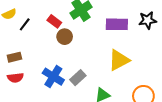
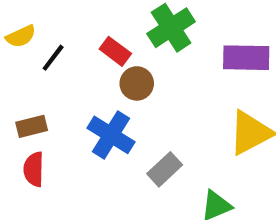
blue cross: (53, 77) -> (111, 135), moved
red semicircle: (15, 78) -> (34, 169), turned 98

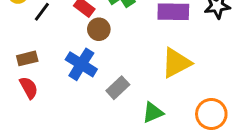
red semicircle: (34, 169) -> (29, 88), turned 150

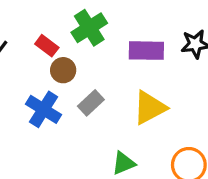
gray rectangle: (118, 88) -> (91, 103), moved

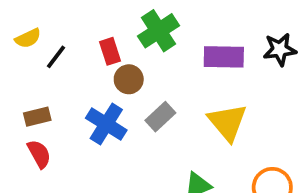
red rectangle: (47, 46) -> (110, 51), turned 35
yellow triangle: (150, 108) -> (228, 122), turned -42

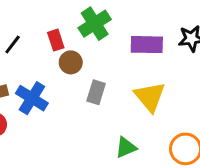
gray rectangle: (160, 117) -> (96, 92), turned -30
blue cross: (106, 124) -> (32, 98), moved

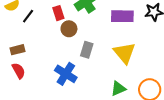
blue cross: (32, 98) -> (66, 74), moved
green triangle: (126, 147) -> (118, 89), moved

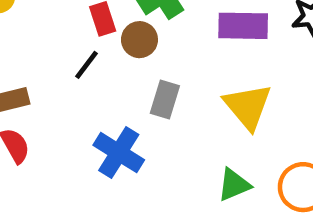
black line: (28, 16) -> (87, 65), moved
brown circle: (69, 29) -> (139, 40), moved

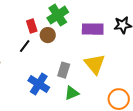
gray rectangle: (165, 100) -> (64, 70), moved
green triangle: (234, 185) -> (72, 93), moved

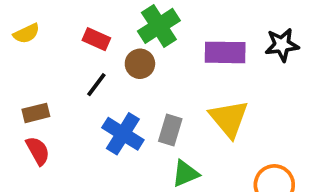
red rectangle: (32, 26) -> (96, 39), moved, turned -48
blue cross: (39, 84) -> (123, 134), moved

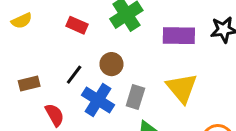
brown circle: (140, 64) -> (111, 64), moved
black line: (96, 85) -> (74, 75), moved
red semicircle: (38, 151) -> (55, 115), moved

